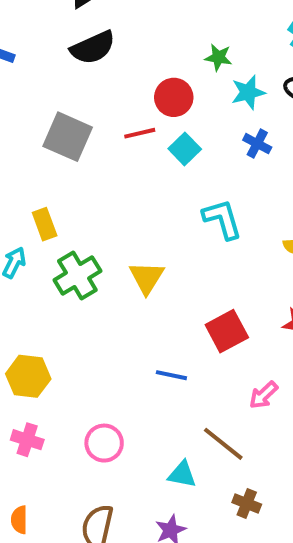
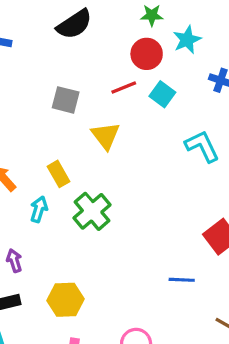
green star: (218, 57) -> (152, 15), moved
cyan star: (248, 92) -> (187, 40), moved
gray square: (68, 137) -> (66, 100), size x0.7
yellow triangle: (147, 278) -> (106, 136), moved

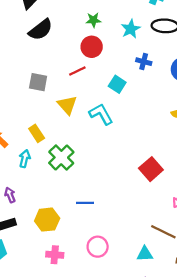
cyan star: (187, 40) -> (131, 29), moved
cyan square: (162, 94) -> (117, 84), moved
cyan L-shape: (202, 146) -> (101, 114), moved
blue line: (182, 280) -> (85, 203), moved

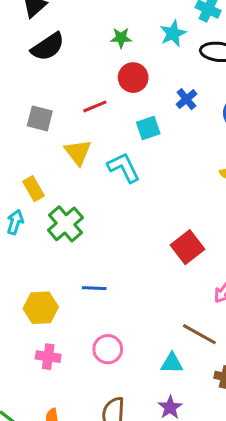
cyan star: (131, 29) -> (173, 33), moved
red circle: (92, 47) -> (133, 78), moved
blue cross: (144, 62) -> (186, 99), turned 32
cyan square: (117, 84) -> (148, 128), turned 35

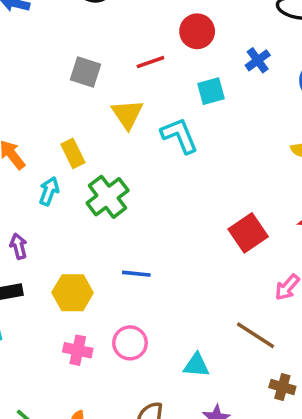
pink circle: (108, 349) -> (130, 343), moved
cyan triangle: (172, 363) -> (196, 365), moved

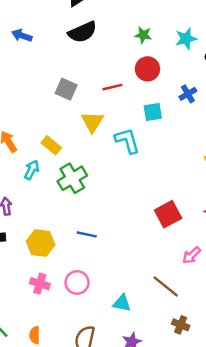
yellow rectangle: (73, 153) -> (51, 145), turned -30

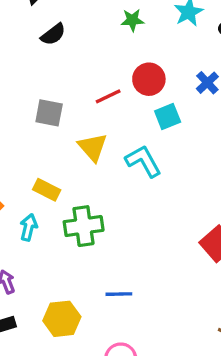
black semicircle: (82, 32) -> (53, 34), size x0.7
red circle: (147, 69) -> (149, 79), moved
green cross: (72, 178) -> (84, 226), turned 36

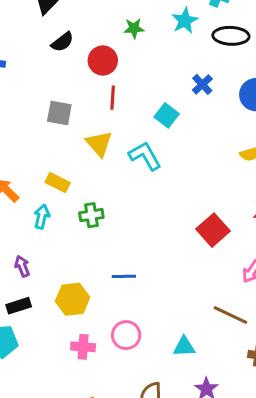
red circle: (149, 79) -> (103, 61), moved
red line: (108, 96) -> (113, 98), turned -60
cyan square: (168, 116) -> (167, 115), turned -30
green cross: (84, 226) -> (91, 215), size x0.7

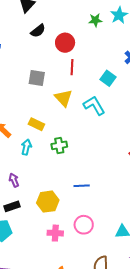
green star: (134, 28) -> (95, 20), moved

